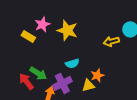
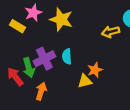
cyan semicircle: (72, 63) -> (67, 56), turned 104
green arrow: (38, 73) -> (29, 68), turned 42
purple cross: (62, 83) -> (44, 59), moved

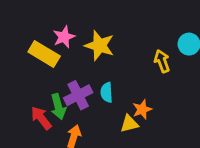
yellow rectangle: (18, 26) -> (44, 54), size x1.5
yellow arrow: (111, 32) -> (162, 61), turned 84

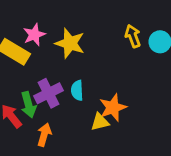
yellow arrow: (162, 61) -> (133, 36), moved
orange star: (142, 109) -> (113, 108), size x1.4

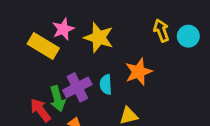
orange star: (113, 108) -> (139, 72), moved

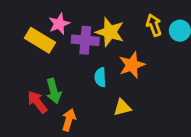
yellow star: (99, 38) -> (110, 32), moved
purple cross: (77, 87) -> (85, 40), moved, turned 32

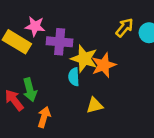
pink star: (59, 24) -> (35, 26), turned 30
yellow arrow: (154, 25) -> (124, 28), turned 60
yellow star: (110, 32) -> (84, 59), moved

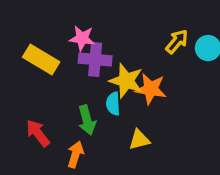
pink star: (35, 26) -> (82, 38), moved
orange star: (104, 65) -> (151, 89), turned 30
green arrow: (30, 90) -> (87, 120), moved

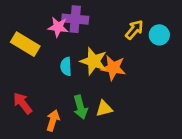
purple cross: (95, 60) -> (75, 19), moved
cyan semicircle: (113, 104) -> (66, 66), moved
green arrow: (87, 120) -> (80, 107), moved

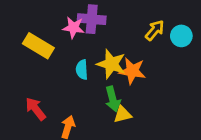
green arrow: (80, 107) -> (113, 99), moved

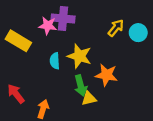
orange star: (132, 71) -> (106, 75), moved

